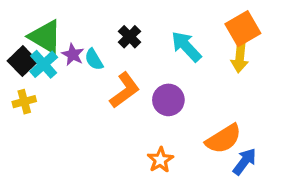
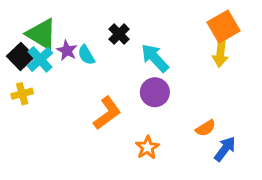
cyan arrow: (186, 46) -> (155, 58), moved
orange L-shape: (125, 90) -> (107, 113), moved
orange semicircle: (224, 139) -> (206, 128), size x0.6

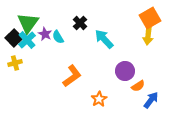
green triangle: (42, 34) -> (28, 23), turned 35
purple circle: (155, 92) -> (125, 71), moved

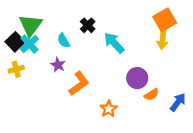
purple star: (45, 34) -> (58, 65), moved
blue arrow: (151, 100) -> (178, 102), moved

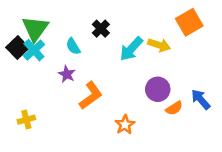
yellow arrow: (162, 40) -> (159, 45), moved, turned -78
cyan arrow: (114, 43) -> (131, 49), turned -95
yellow cross: (16, 69) -> (26, 120), moved
blue arrow: (178, 102) -> (201, 99), moved, turned -78

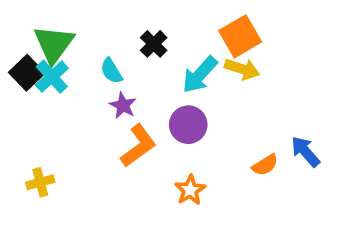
orange square: (189, 22) -> (240, 36), moved
purple star: (67, 74) -> (123, 105), moved
purple circle: (158, 89) -> (188, 125), moved

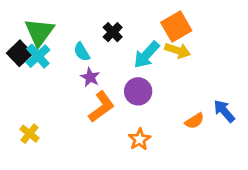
yellow cross: (40, 182) -> (30, 134), turned -36

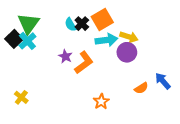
orange square: (176, 26) -> (102, 19), moved
cyan semicircle: (82, 52) -> (71, 25), moved
cyan arrow: (147, 55) -> (106, 40), turned -140
purple circle: (138, 91) -> (127, 52), moved
orange L-shape: (101, 107) -> (84, 63), moved

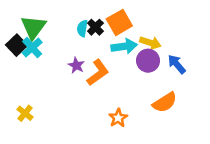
cyan semicircle: (71, 25) -> (82, 28), turned 40
blue arrow: (163, 81) -> (177, 64), moved
orange semicircle: (141, 88) -> (165, 102), size x1.5

